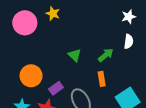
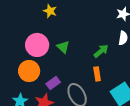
pink circle: (25, 23) -> (37, 45), moved
green triangle: (75, 55) -> (63, 47), moved

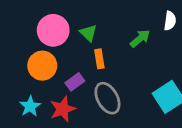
orange rectangle: (97, 74) -> (99, 59), moved

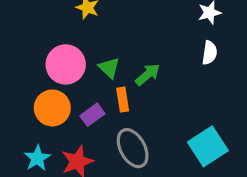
green arrow: (140, 38) -> (148, 74), moved
purple rectangle: (75, 82) -> (92, 115), moved

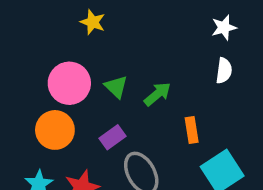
orange rectangle: (123, 100) -> (192, 130), moved
purple rectangle: (92, 115) -> (112, 137), moved

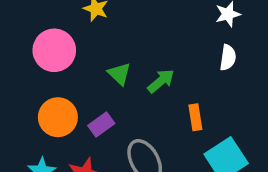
pink circle: (69, 83) -> (54, 50), moved
purple rectangle: (112, 137) -> (101, 124), moved

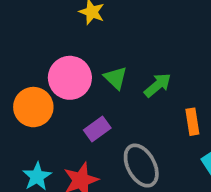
pink circle: (54, 50) -> (70, 78), moved
orange circle: (58, 117) -> (33, 107), moved

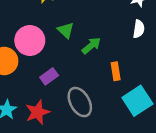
green triangle: (116, 78) -> (66, 30), moved

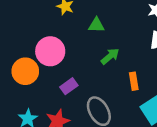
green triangle: (66, 30) -> (96, 25), moved, turned -42

